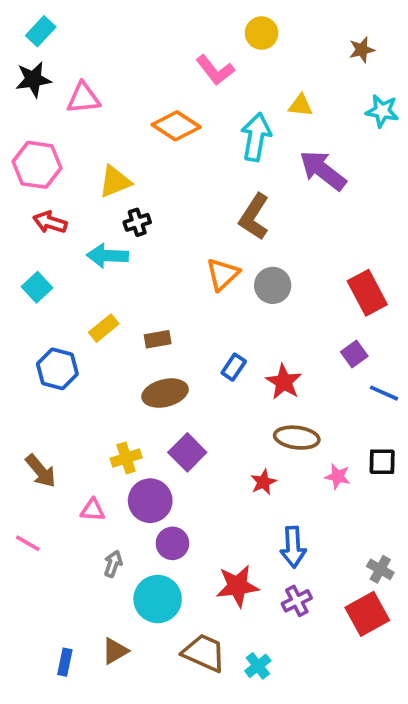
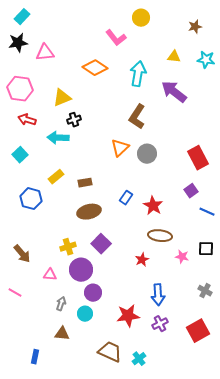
yellow triangle: (300, 105) -> (174, 57), moved
gray cross: (380, 569) -> (205, 291), moved
cyan circle: (158, 599) -> (85, 314), moved, size x0.6
brown triangle: (115, 651) -> (62, 334), moved, turned 35

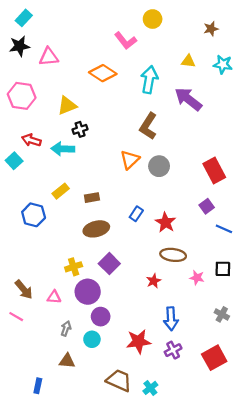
red arrow: (27, 120) -> (31, 140), moved
cyan square: (20, 155) -> (14, 161), moved
brown arrow: (22, 254) -> (24, 290), moved

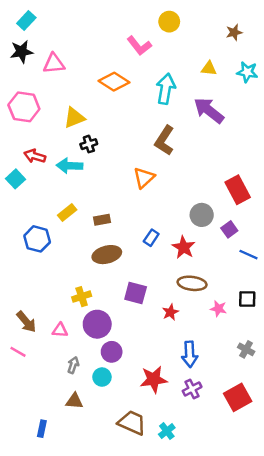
gray circle: (159, 166) -> (202, 215), moved
purple square: (109, 264) -> (136, 293), moved, turned -30

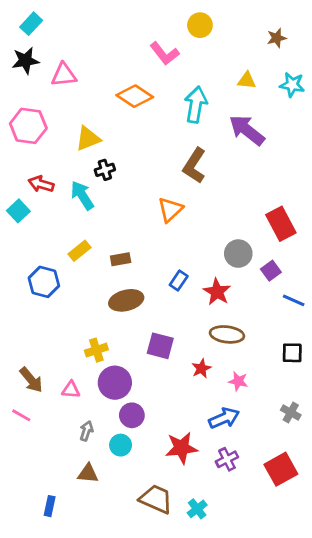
cyan arrow: (70, 166) -> (82, 195), turned 55
pink star: (218, 309) -> (238, 381), moved
blue arrow: (190, 354) -> (224, 418), turned -110

